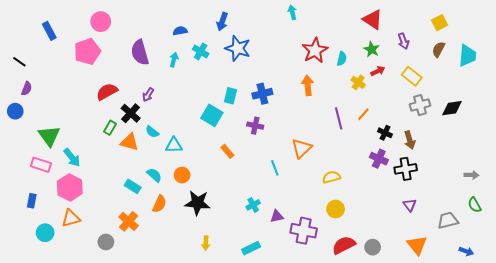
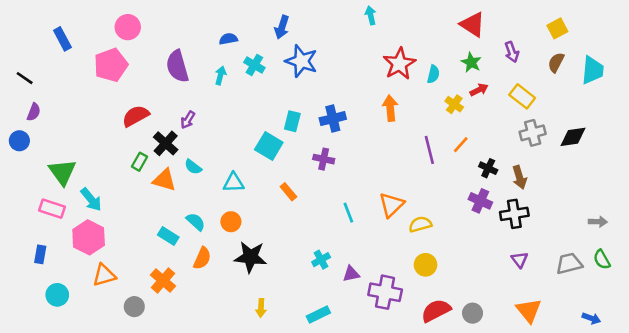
cyan triangle: (174, 145) -> (234, 183), moved
orange triangle: (302, 148) -> (392, 205), moved
orange triangle: (71, 218) -> (104, 275), moved
gray trapezoid: (448, 220) -> (569, 264), moved

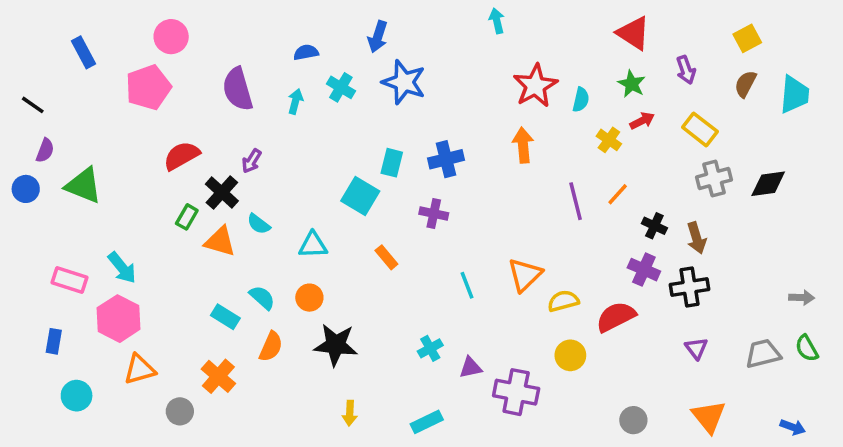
green triangle: (62, 172) -> (84, 185), moved, turned -32
red semicircle: (436, 311) -> (616, 317), moved

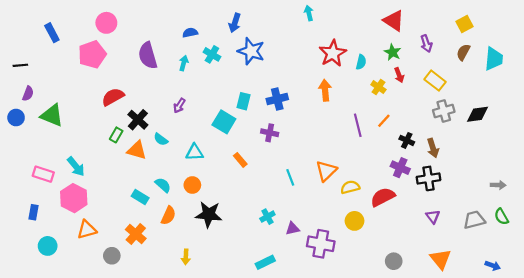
black line: (33, 105) -> (20, 65), turned -40
red arrow: (642, 121) -> (399, 75), turned 96
purple arrow: (252, 161) -> (179, 106), moved
yellow arrow: (350, 413) -> (186, 257), moved

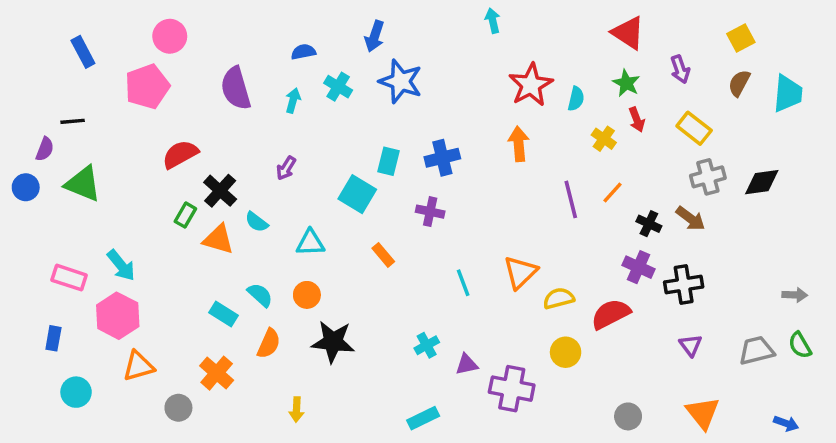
black line: (20, 65) -> (73, 121), moved
brown arrow: (433, 148) -> (691, 219), moved, turned -36

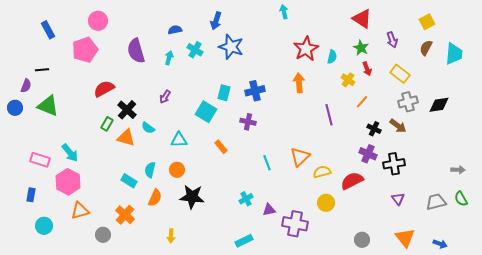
orange line: (612, 192) -> (362, 102), moved
cyan semicircle: (260, 295) -> (150, 170), turned -119
blue arrow: (786, 423) -> (440, 244), moved

